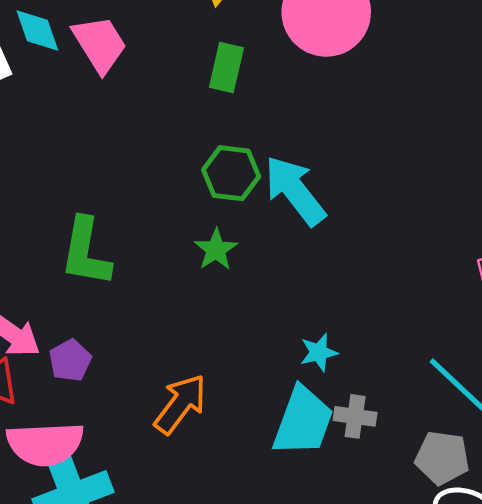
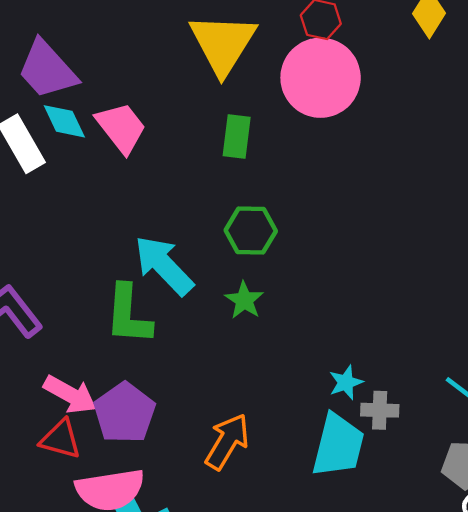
cyan arrow: (295, 191) -> (164, 265), moved
purple pentagon: (70, 360) -> (125, 413), size x1.6
gray cross: (355, 416) -> (380, 410), moved

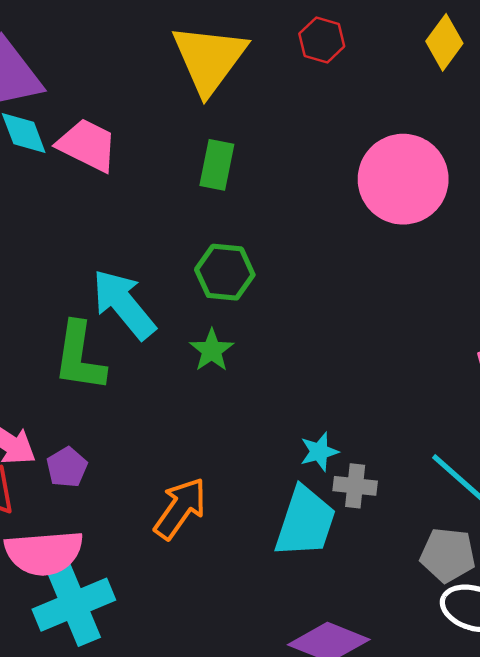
pink circle: (321, 78) -> (403, 179), moved
pink trapezoid: (121, 128) -> (87, 145), turned -30
purple pentagon: (125, 413) -> (67, 467), size x0.6

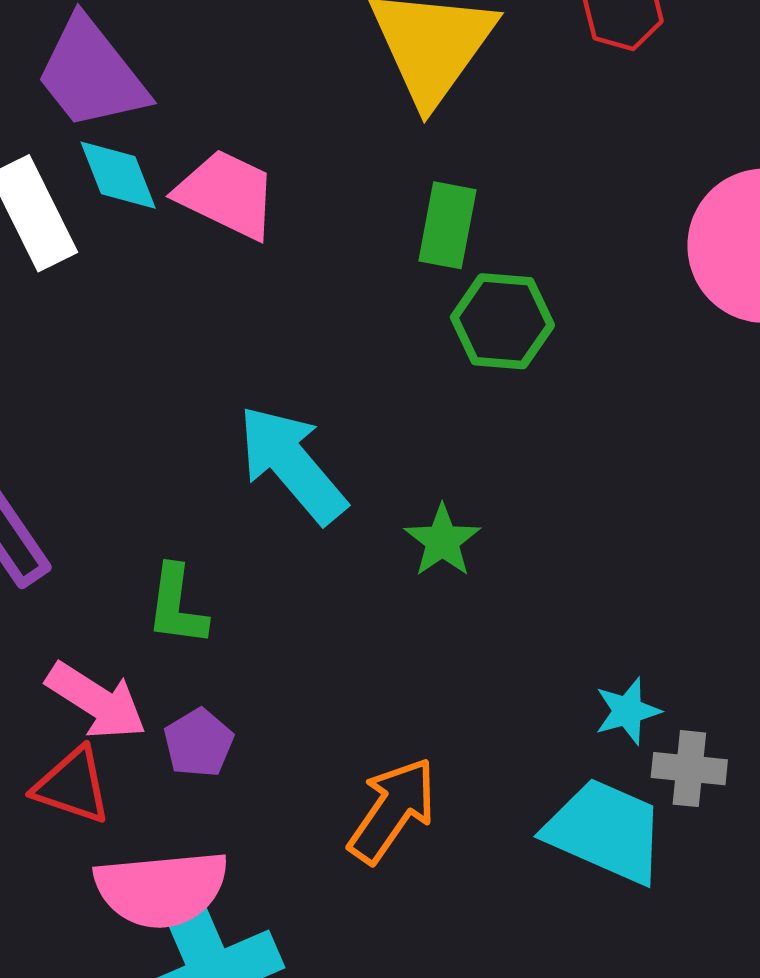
green hexagon: (225, 272) -> (502, 321), moved
green L-shape: (79, 357) -> (177, 606), moved, size x0.7
cyan trapezoid: (305, 522) -> (605, 831), turned -84

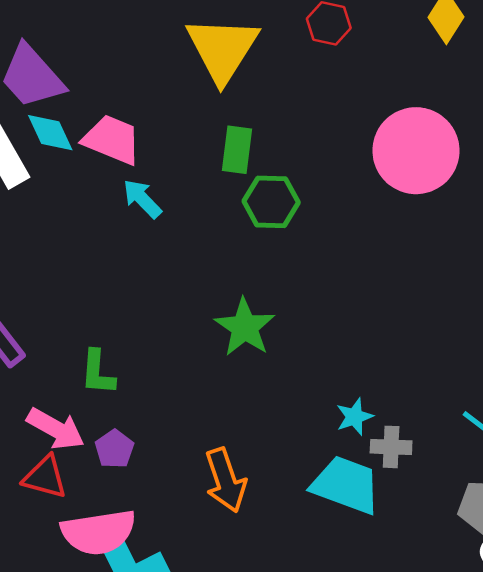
cyan arrow: (292, 464) -> (142, 199), moved, size x0.6
green star: (442, 541) -> (245, 327), size x1.4
orange arrow: (392, 810) -> (226, 480), turned 130

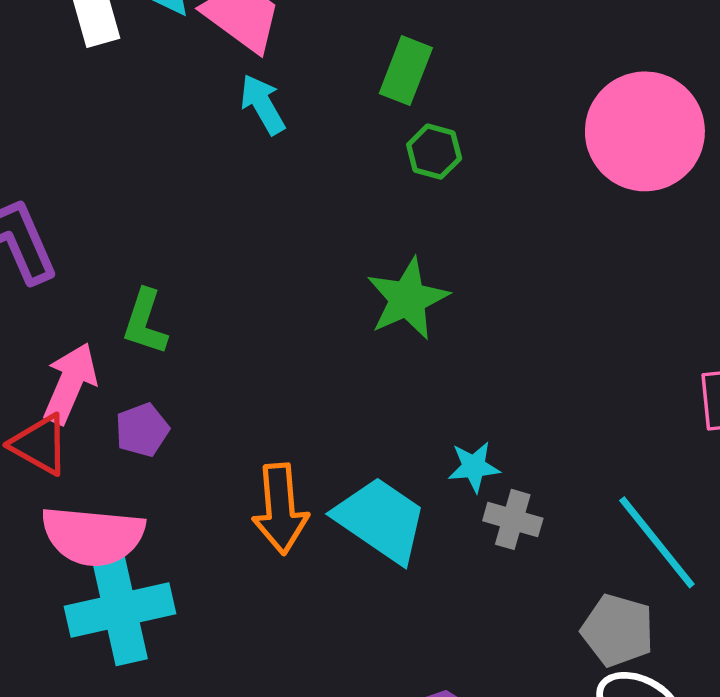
green hexagon: (271, 202) -> (434, 152), size x0.7
green star: (245, 327) -> (408, 299), moved
pink arrow: (56, 429) -> (70, 383), turned -110
cyan trapezoid: (346, 485) -> (381, 520), moved

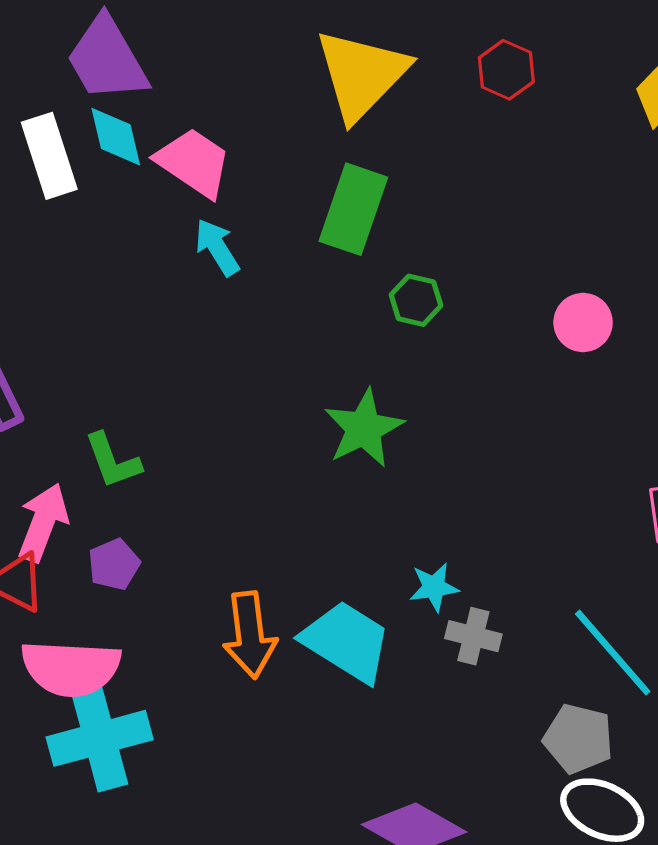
green rectangle: (406, 71) -> (353, 209), size x1.4
pink circle: (645, 131) -> (583, 322), moved, size x0.5
green hexagon: (434, 152) -> (416, 300), moved
green L-shape: (145, 322) -> (113, 461), turned -36

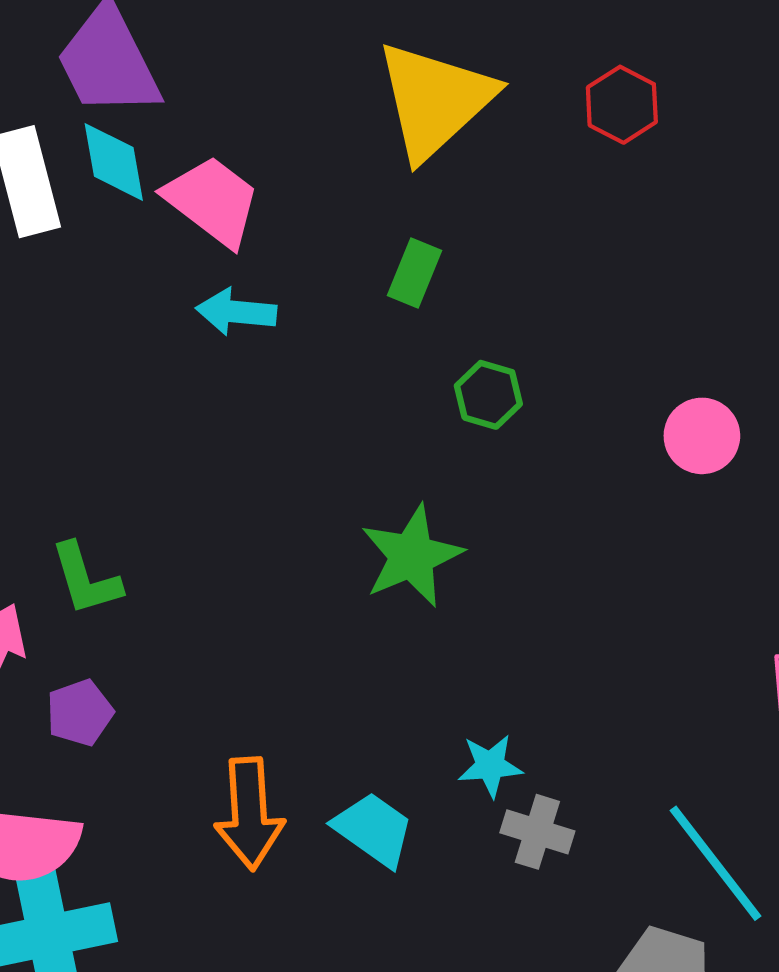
green rectangle: (353, 209) -> (415, 273), size x0.6
cyan arrow: (217, 247) -> (236, 312), turned -56
cyan trapezoid: (347, 642) -> (374, 829), size x0.7

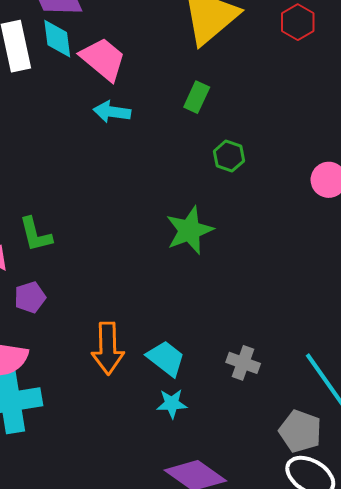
cyan star: (490, 766) -> (172, 404), moved

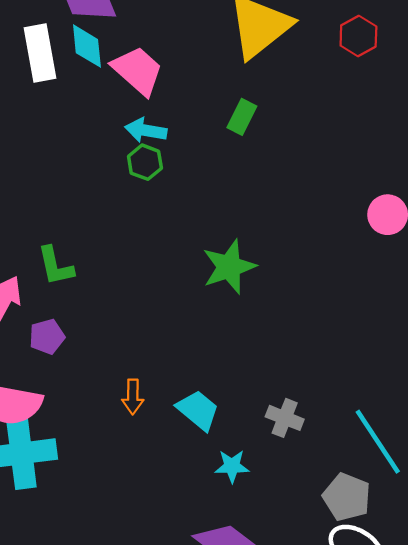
green hexagon: (229, 156) -> (145, 162), moved
orange arrow: (108, 348) -> (133, 397), size x0.6
cyan star: (172, 404) -> (232, 466), moved

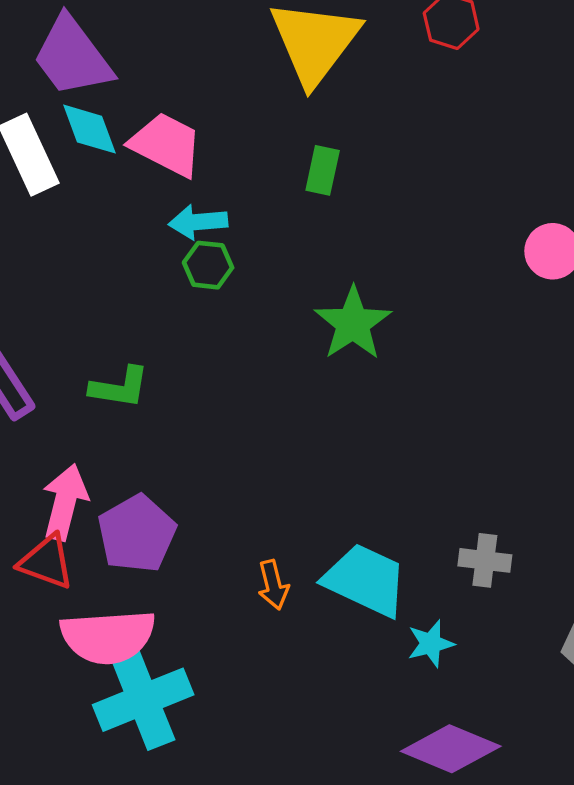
green L-shape: (55, 266) -> (120, 387), moved, turned -54
green star: (229, 267) -> (353, 323), moved
purple pentagon: (47, 337) -> (137, 534), size x1.6
cyan trapezoid: (198, 410) -> (366, 580), size x1.4

